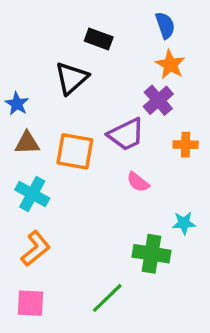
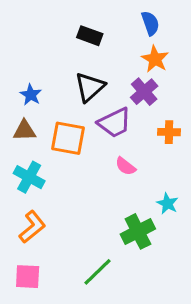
black triangle: (71, 78) -> (90, 87), moved
blue star: (17, 104) -> (31, 95), moved
cyan star: (184, 223) -> (167, 204), turned 30
green cross: (152, 254) -> (138, 231), turned -36

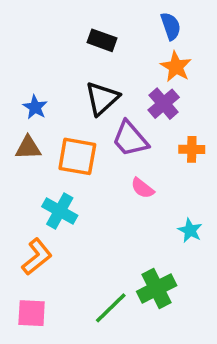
purple trapezoid: (115, 123) -> (130, 139), turned 75
cyan cross: (29, 177) -> (60, 211), moved
green cross: (138, 231) -> (157, 288), moved

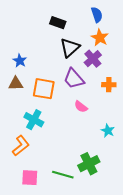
black triangle: (102, 98) -> (70, 48), moved
green line: (111, 308) -> (63, 175), turned 60
pink square: (32, 313) -> (30, 178), moved

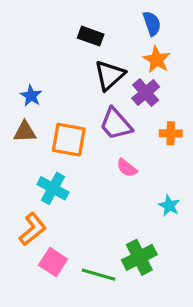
pink square: (30, 178) -> (53, 262), moved, turned 30

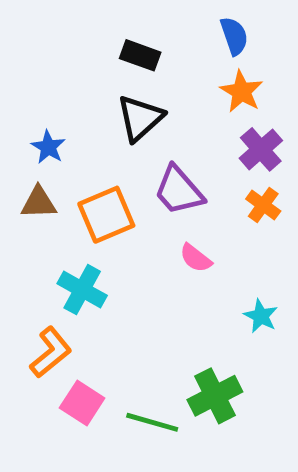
black triangle: (110, 75) -> (140, 118), moved
purple cross: (146, 93) -> (261, 149), moved
orange cross: (171, 133) -> (263, 205), turned 35
orange square: (69, 140) -> (106, 215), turned -33

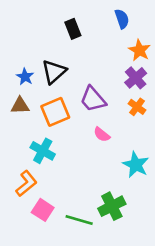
black rectangle: (140, 55) -> (73, 29), turned 48
orange star: (241, 91) -> (139, 50), moved
black triangle: (140, 118) -> (54, 72), moved
cyan star: (261, 316) -> (136, 165), size x1.5

